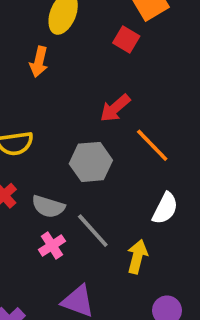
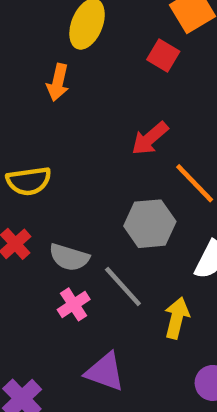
gray hexagon: (91, 162) -> (150, 224), moved

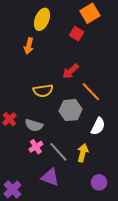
yellow semicircle: (29, 181) -> (43, 91), moved
gray line: (123, 286) -> (58, 152), moved

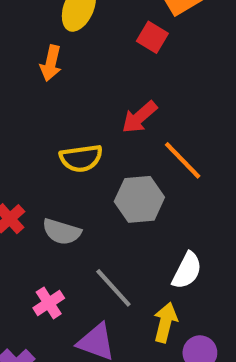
white semicircle: (98, 126) -> (187, 271), moved
pink cross: (36, 147) -> (49, 303), moved
yellow arrow: (83, 153) -> (165, 322), moved

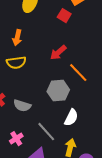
orange arrow: (51, 63) -> (17, 38), moved
yellow semicircle: (81, 158) -> (16, 63), moved
white semicircle: (187, 271) -> (71, 118), moved

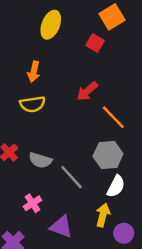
gray hexagon: (58, 91) -> (108, 155), moved
white semicircle: (71, 118) -> (116, 186), moved
gray line: (46, 132) -> (72, 177), moved

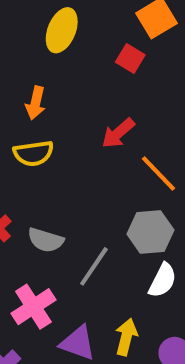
gray line: (72, 177) -> (94, 266), turned 76
pink cross: (32, 203) -> (33, 307), size x1.5
yellow arrow: (103, 215) -> (126, 337), moved

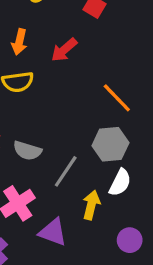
red arrow: (118, 133) -> (64, 50), moved
yellow arrow: (126, 337) -> (91, 205), moved

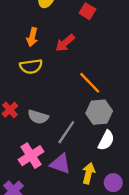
orange line: (117, 98) -> (90, 83), moved
yellow arrow: (91, 205) -> (89, 173), moved
purple triangle: (53, 232) -> (60, 164), moved

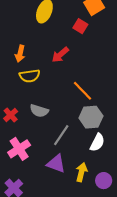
orange arrow: (32, 37) -> (20, 54), moved
gray semicircle: (38, 117) -> (39, 111), moved
pink cross: (31, 156) -> (19, 149), moved

